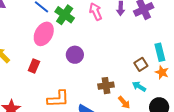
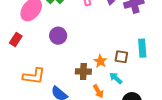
brown square: (141, 64) -> (121, 57), turned 32
orange star: (162, 72) -> (100, 61), moved

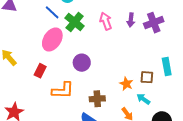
brown cross: (83, 71) -> (97, 99), moved
orange L-shape: (34, 76) -> (63, 90), moved

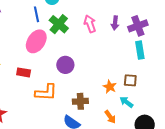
blue line: (52, 12) -> (37, 14), turned 35
cyan rectangle: (167, 67) -> (140, 50), moved
red rectangle: (40, 71) -> (24, 72), turned 72

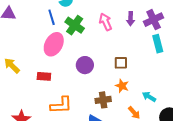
brown square: (130, 80) -> (121, 63), moved
orange star: (110, 87) -> (122, 86), moved
orange L-shape: (46, 92) -> (61, 105), moved

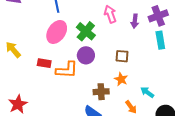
purple arrow: (131, 19) -> (135, 21), moved
green cross: (75, 25) -> (86, 31), moved
orange L-shape: (61, 105) -> (67, 70), moved

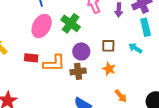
purple circle: (86, 55) -> (81, 51), moved
brown cross: (101, 92) -> (78, 71), moved
cyan arrow: (147, 92) -> (135, 48), moved

